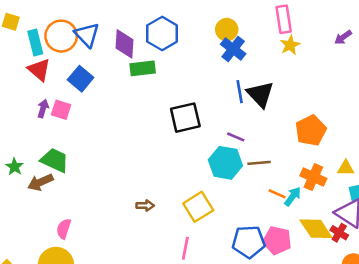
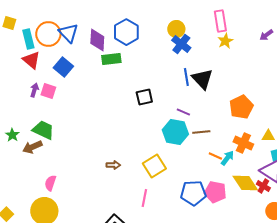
black square: (185, 118) -> (144, 97), size x0.7

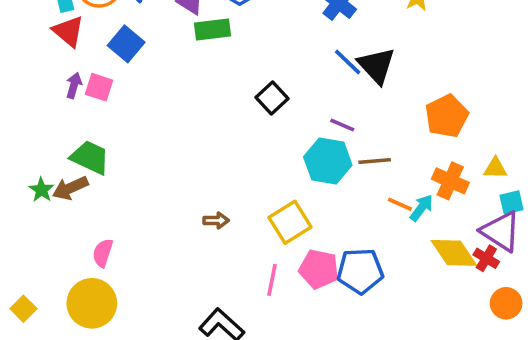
blue line: (186, 77) -> (348, 62), turned -36
black square: (144, 97) -> (272, 98), turned -30
green star: (12, 135) -> (41, 190), moved
pink pentagon: (215, 192) -> (319, 269), moved

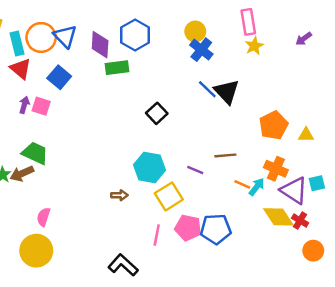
purple line: (342, 125) -> (195, 170), moved
cyan hexagon: (328, 161) -> (149, 168), moved
yellow triangle: (495, 168) -> (306, 135), moved
purple triangle: (501, 231) -> (294, 190), moved

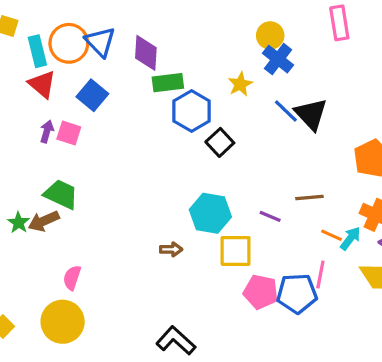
blue hexagon: (135, 35) -> (192, 111), moved
yellow star: (254, 46) -> (240, 84), moved
yellow square: (169, 196) -> (236, 251), turned 32
pink line: (157, 235) -> (320, 275), moved

